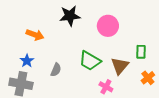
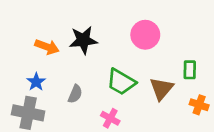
black star: (70, 16) -> (83, 40), moved
orange cross: (148, 78) -> (199, 105), turned -32
pink cross: (106, 87) -> (110, 118), moved

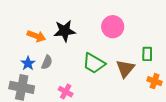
gray semicircle: (75, 94) -> (47, 62), moved
pink cross: (110, 118) -> (66, 92), moved

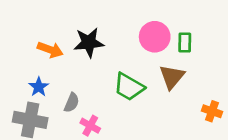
green rectangle: (147, 54) -> (185, 42), moved
gray semicircle: (47, 62) -> (72, 103), moved
brown triangle: (125, 69) -> (172, 77), moved

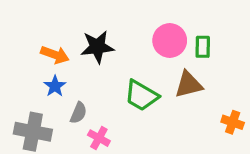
brown triangle: (172, 77) -> (189, 85), turned 36
blue star: (39, 87) -> (55, 86), moved

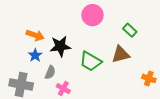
pink circle: (170, 40) -> (92, 15), moved
black star: (97, 47) -> (60, 46), moved
green rectangle: (203, 47) -> (130, 30), turned -48

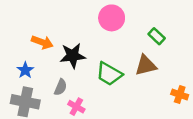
blue star: (35, 55) -> (25, 70), moved

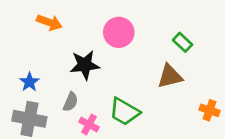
pink circle: (112, 18) -> (119, 32), moved
orange arrow: (42, 42) -> (49, 22), moved
green trapezoid: (109, 74) -> (124, 112), moved

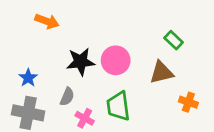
pink circle: (119, 32) -> (116, 60), moved
orange cross: (209, 110) -> (188, 102), moved
green trapezoid: (124, 112) -> (118, 106), turned 52

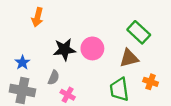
orange arrow: (47, 21) -> (37, 17), turned 84
green rectangle: (174, 40) -> (139, 32), size x1.5
green trapezoid: (118, 106) -> (119, 89), moved

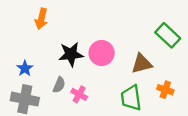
green rectangle: (139, 32) -> (168, 35), moved
pink cross: (68, 95) -> (79, 94), moved

